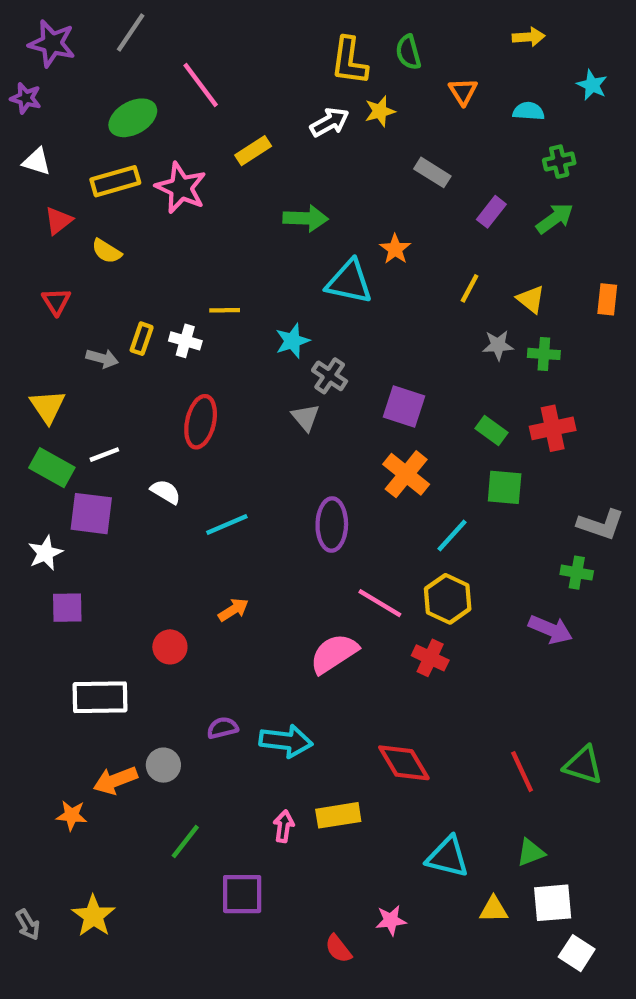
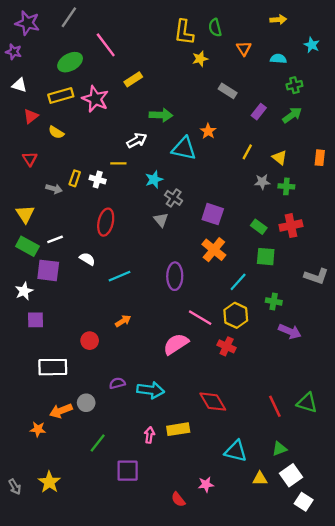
white arrow: (330, 122) -> (137, 140), moved
green cross: (577, 573) -> (274, 301), moved
white square: (553, 903) -> (291, 475), turned -30

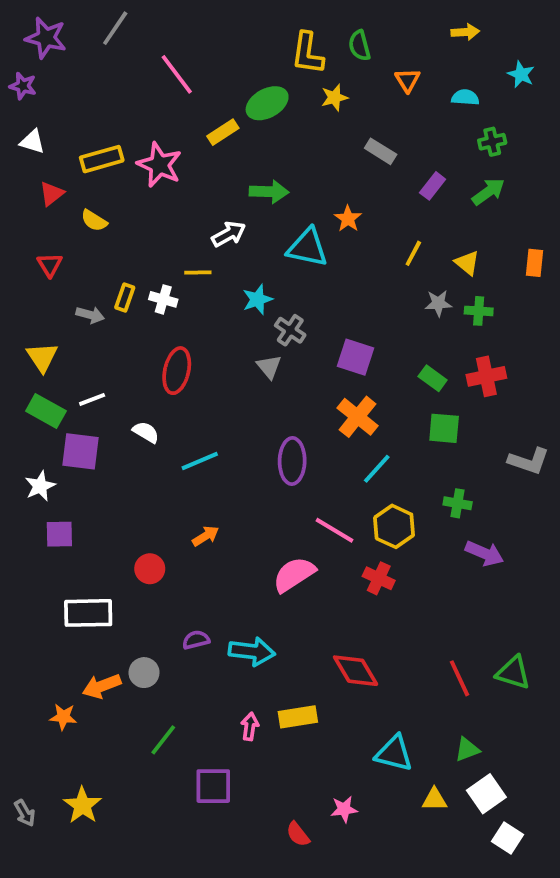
green ellipse: (70, 62) -> (267, 103), moved
cyan line: (238, 282) -> (377, 469), moved

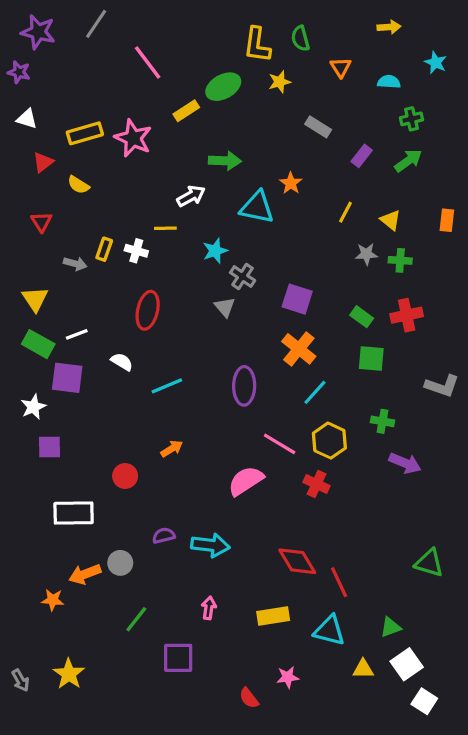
red line: (459, 678) -> (339, 582), moved
yellow rectangle: (298, 717) -> (273, 616), moved

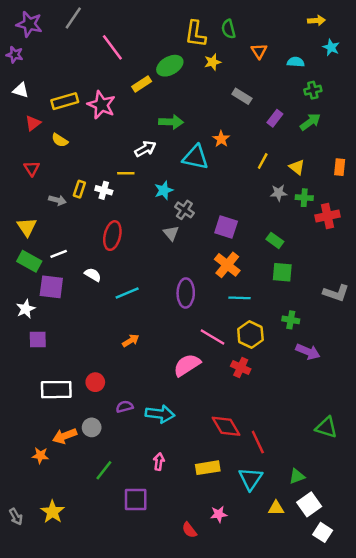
yellow arrow: (389, 27) -> (316, 20), moved
red cross: (407, 315) -> (327, 216), moved
cyan line: (315, 392) -> (239, 298), turned 50
red circle: (125, 476) -> (95, 382), moved
cyan triangle: (329, 630) -> (250, 479), turned 50

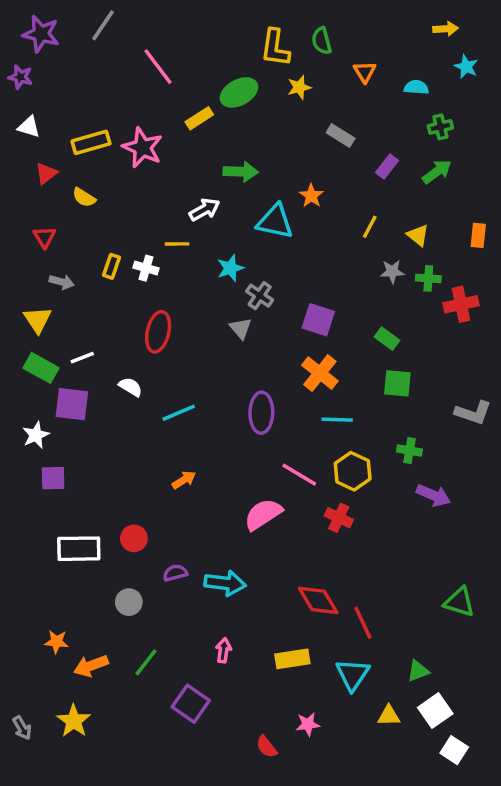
gray arrow: (57, 200) -> (62, 282), moved
orange arrow: (65, 436) -> (91, 666), moved
purple square: (136, 499) -> (191, 704), turned 35

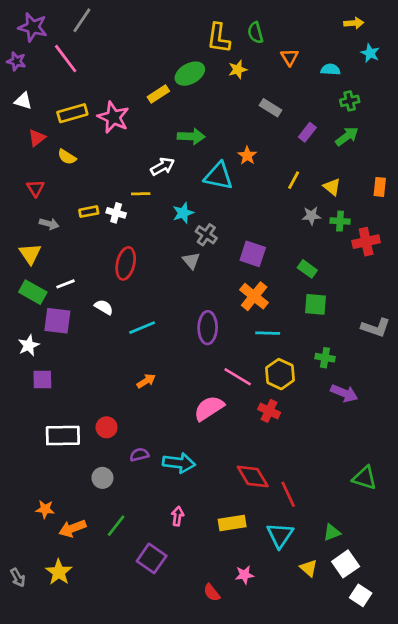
pink line: (158, 67) -> (66, 59), moved
yellow rectangle: (112, 266) -> (89, 212), turned 60
yellow triangle: (389, 716) -> (309, 568), turned 42

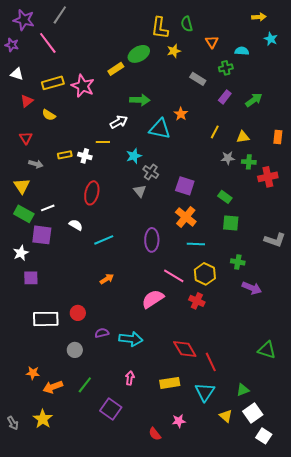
green cross: (350, 101) -> (226, 68), moved
yellow triangle: (332, 187) -> (243, 137), turned -48

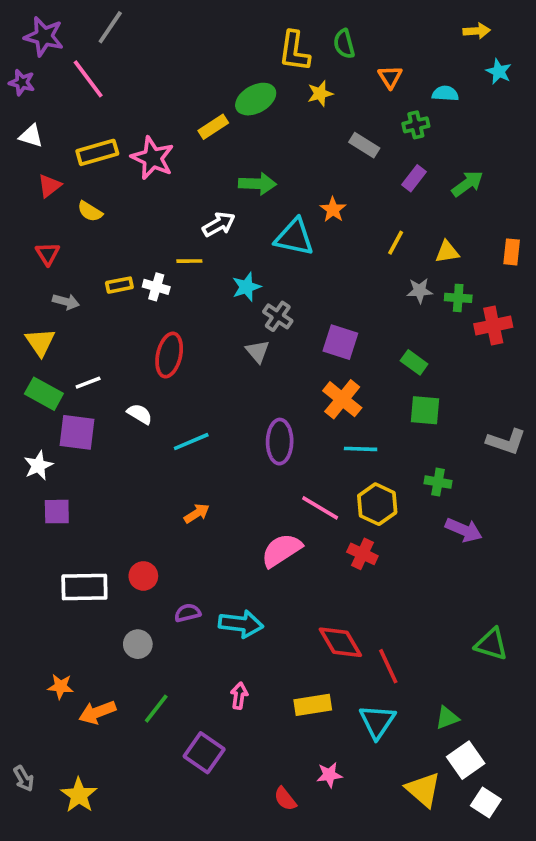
yellow triangle: (226, 416) -> (423, 790), moved, size x1.5
yellow star: (43, 419) -> (79, 795), moved

